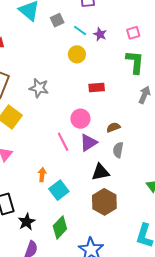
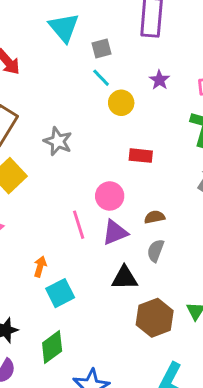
cyan line: (80, 30) -> (101, 78), moved
brown hexagon: (104, 202) -> (155, 318), moved

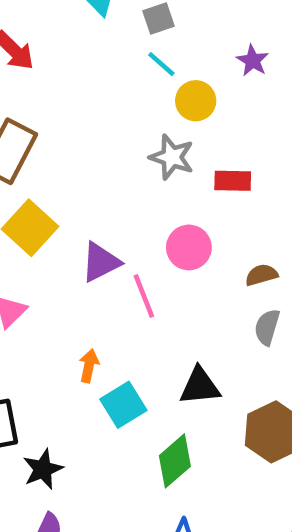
gray star: (58, 141) -> (172, 157), moved
purple triangle: (115, 233) -> (101, 262), moved
black triangle: (125, 278) -> (200, 386), moved
green diamond: (52, 347) -> (175, 461), moved

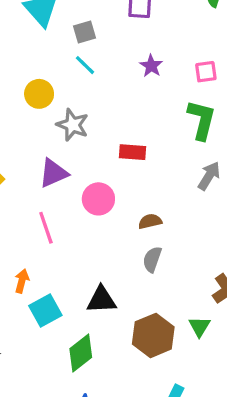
yellow circle: (196, 101) -> (39, 94), moved
gray star: (172, 157) -> (73, 125), moved
purple triangle: (101, 262) -> (53, 173), moved
pink line: (144, 296) -> (46, 228), moved

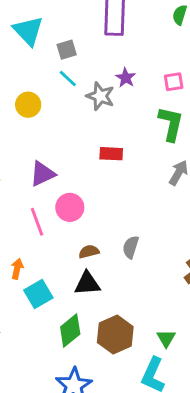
gray star: (73, 125) -> (100, 96), moved
pink circle: (98, 199) -> (70, 207), moved
brown semicircle: (150, 221) -> (89, 252), moved
green triangle: (200, 327) -> (166, 338), moved
brown hexagon: (153, 335) -> (115, 335), moved

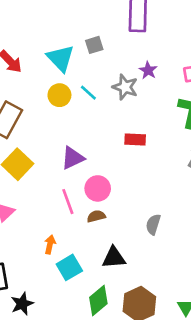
cyan triangle: (28, 31) -> (61, 58), moved
cyan line: (68, 79) -> (88, 93), moved
brown semicircle: (89, 252) -> (96, 216), moved

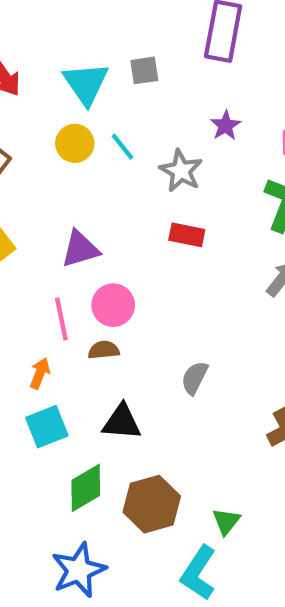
gray star: (125, 87) -> (181, 171), moved
orange arrow: (50, 245) -> (40, 373), moved

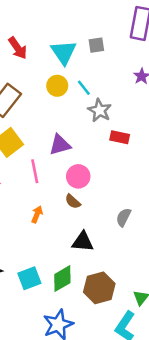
gray star: (181, 171) -> (100, 110), moved
pink line: (61, 319) -> (35, 171), moved
brown semicircle: (104, 350) -> (73, 201), turned -133
cyan square: (47, 427) -> (29, 278), moved

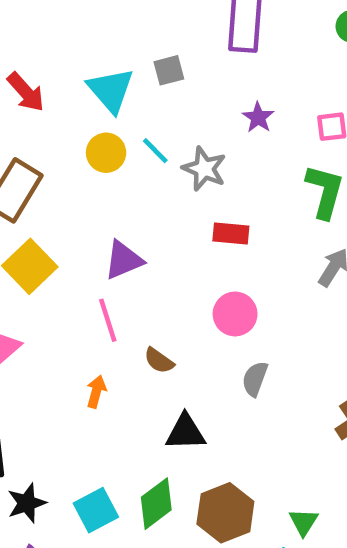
gray star: (100, 110) -> (204, 169), moved
pink line: (35, 171) -> (108, 320), moved
pink circle: (78, 176) -> (235, 314), moved

